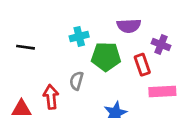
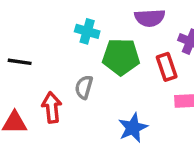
cyan cross: (79, 36) -> (87, 31), turned 30
black line: (25, 47) -> (20, 62), moved

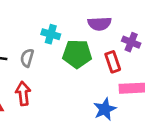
gray semicircle: (84, 87) -> (27, 58), moved
blue star: (133, 128) -> (105, 109), moved

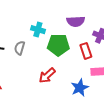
red arrow: (23, 93) -> (47, 75), moved, turned -126

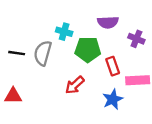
gray semicircle: (20, 48) -> (43, 53), size x1.5
red rectangle: (86, 51) -> (113, 66), moved

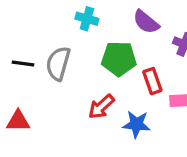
purple semicircle: (108, 22) -> (146, 22), turned 42
cyan cross: (64, 32) -> (87, 19), moved
blue star: (113, 99) -> (136, 124), moved, turned 30

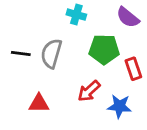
red triangle: (18, 121) -> (39, 103), moved

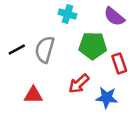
black line: (21, 53) -> (17, 49), turned -36

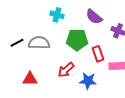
gray semicircle: (45, 49) -> (39, 43), turned 75

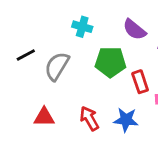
black line: (17, 43) -> (26, 55), moved
gray semicircle: (39, 43) -> (57, 66), turned -60
red arrow: (66, 70) -> (89, 118), moved, turned 102

